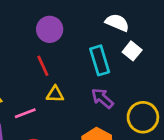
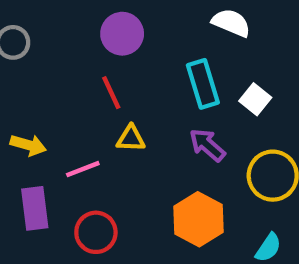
white square: (132, 51) -> (255, 99), moved

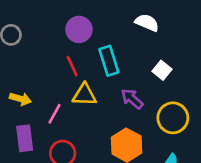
cyan rectangle: (203, 84) -> (109, 61), moved
yellow triangle: (131, 138) -> (84, 95), size x1.4
pink line: (83, 169) -> (54, 114), turned -40

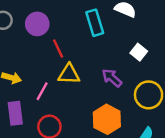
purple circle: (79, 29) -> (37, 24), moved
cyan rectangle: (109, 61) -> (95, 23), moved

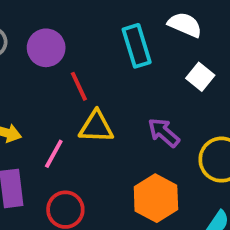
white square: (139, 52) -> (200, 77), moved

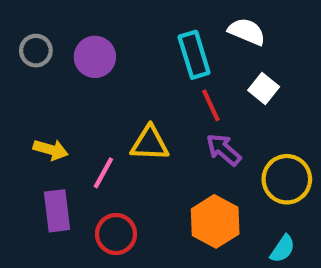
red line: (79, 86) -> (211, 105), moved

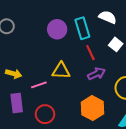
purple circle: (95, 57) -> (57, 29), moved
purple arrow: (224, 150) -> (96, 74), turned 114
pink line: (103, 173) -> (39, 85), turned 42

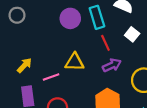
yellow arrow: (14, 74) -> (24, 65), turned -63

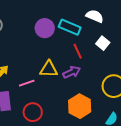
cyan rectangle: (97, 17) -> (70, 27), turned -50
purple arrow: (112, 65) -> (72, 72), moved

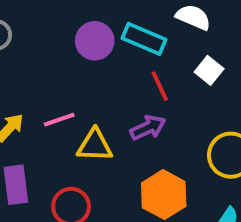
yellow triangle: (49, 69) -> (95, 145), moved
pink line: (27, 83) -> (59, 120), moved

